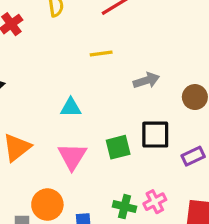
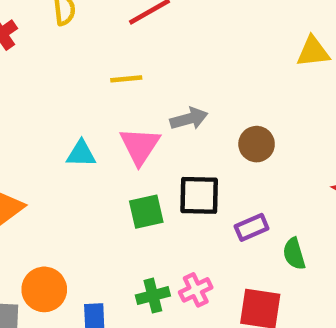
pink triangle: (72, 156) -> (140, 146), moved
green cross: (125, 207) -> (153, 296), turned -30

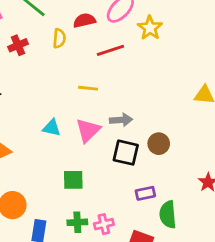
black square: (199, 195) -> (126, 153), moved
green square: (146, 212) -> (73, 180), moved
green semicircle: (294, 254) -> (168, 215), size x1.4

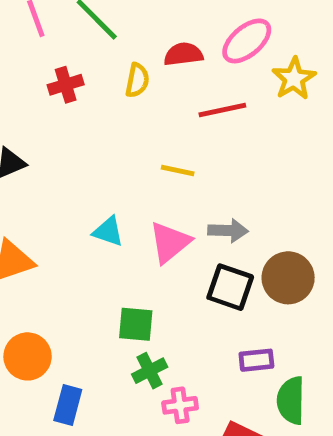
brown circle: (159, 144) -> (288, 278), size x1.4
green cross: (77, 222) -> (150, 371), moved, turned -30

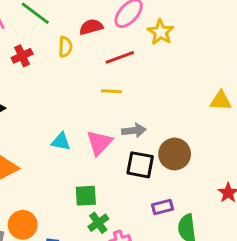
yellow line: (178, 170) -> (111, 91), moved

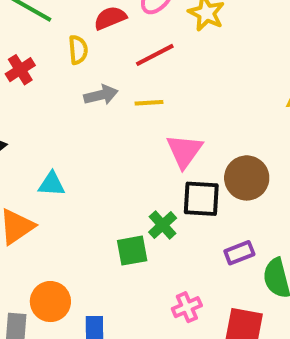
gray arrow: (134, 130) -> (101, 95), moved
cyan triangle: (61, 142) -> (52, 184), moved
pink triangle: (99, 143) -> (184, 151), moved
green cross: (98, 223) -> (163, 225), moved

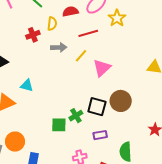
red cross: (20, 70) -> (33, 35), moved
yellow line: (149, 103) -> (81, 56), turned -56
pink triangle: (184, 151) -> (102, 68), moved
purple rectangle: (239, 253) -> (100, 135), moved

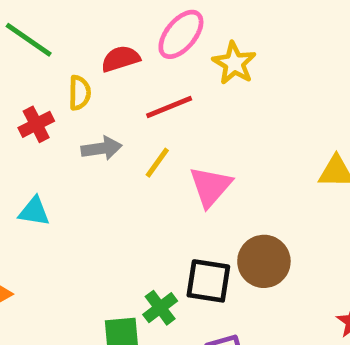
cyan triangle: (27, 85) -> (34, 211), moved

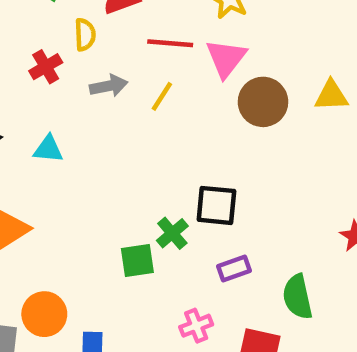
red line: (169, 107) -> (170, 43), turned 30
pink triangle: (210, 187) -> (226, 58), moved
brown circle: (264, 261) -> (263, 102), moved

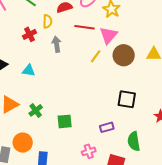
gray arrow: (109, 86) -> (57, 44), turned -91
yellow line: (162, 96) -> (96, 56), moved
black square: (216, 205) -> (127, 99), moved
green cross: (172, 233) -> (36, 110), moved

